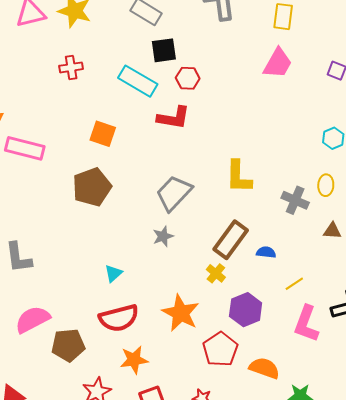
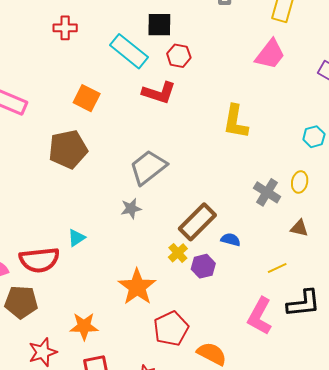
yellow L-shape: (239, 177) -> (236, 122), moved
yellow line: (294, 284) -> (277, 268), moved
purple hexagon: (246, 310) -> (203, 266), moved, size x0.7
red semicircle: (119, 318) -> (39, 260), moved

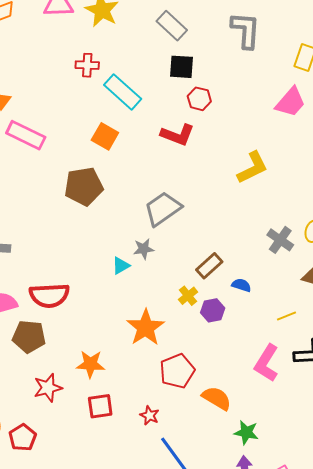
cyan rectangle: (129, 51) -> (123, 92), moved
yellow L-shape: (236, 122) -> (253, 168), turned -129
brown rectangle: (197, 222) -> (209, 266), size x0.7
cyan triangle: (76, 238) -> (121, 266), moved

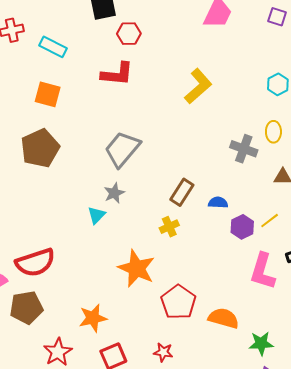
cyan rectangle: (123, 92) -> (53, 47), size x0.7
yellow cross: (188, 296) -> (169, 227), turned 30
purple hexagon: (213, 310) -> (242, 227), moved

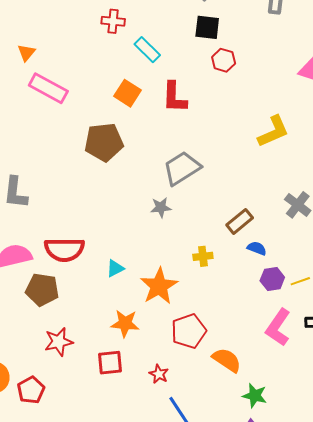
red L-shape: (117, 74) -> (174, 97), moved, turned 68
brown rectangle: (182, 192) -> (240, 221), moved
cyan triangle: (96, 215) -> (115, 268), moved
orange star: (93, 318) -> (125, 323), moved

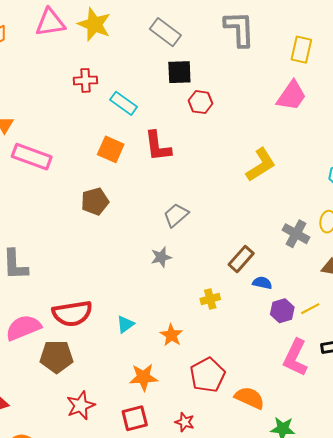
brown pentagon: (104, 142) -> (95, 201), size x0.7
gray trapezoid: (182, 168) -> (176, 215), size x0.7
orange star: (159, 286) -> (171, 335), size x0.6

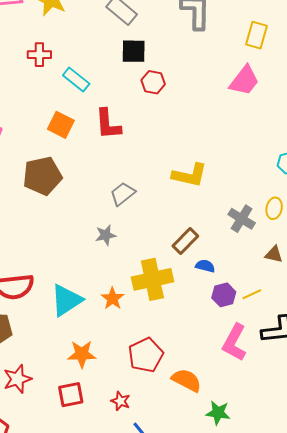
yellow L-shape: (261, 165) -> (190, 175), moved, turned 42
brown pentagon: (95, 201) -> (42, 176), size x1.4
yellow cross: (210, 299) -> (152, 279), size x2.0
cyan triangle: (125, 324) -> (66, 300), size x1.8
orange star: (171, 335) -> (112, 298), moved

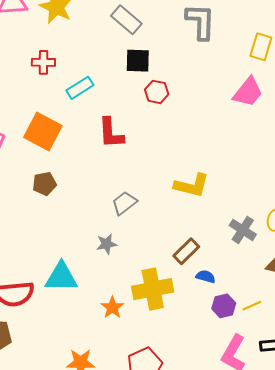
cyan rectangle: (76, 79) -> (80, 88), turned -72
orange square: (61, 125) -> (43, 131), moved, size x1.4
brown pentagon: (42, 176) -> (44, 184), size x0.6
cyan triangle: (66, 300) -> (61, 277), moved, turned 33

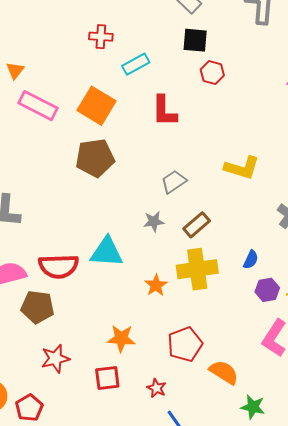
brown pentagon: (44, 184) -> (95, 158), size x1.6
brown rectangle: (186, 251) -> (197, 225), moved
blue semicircle: (206, 277) -> (251, 260), turned 96

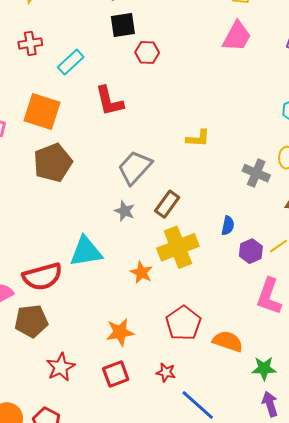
yellow L-shape: (242, 168) -> (198, 138), size x0.7
gray trapezoid: (174, 182) -> (135, 168), size x1.4
gray star: (154, 222) -> (125, 211), turned -30

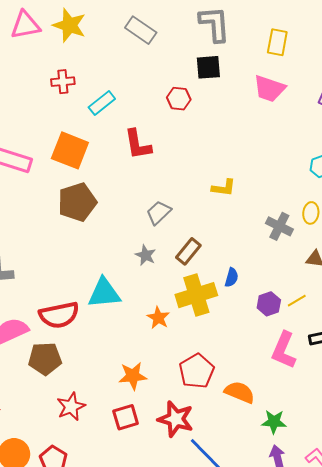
black square: (123, 25) -> (208, 67), moved
pink trapezoid: (237, 36) -> (269, 89), turned 76
gray trapezoid: (135, 168) -> (159, 213), size x0.7
blue semicircle: (228, 226) -> (232, 277), moved
red star: (166, 372) -> (176, 419), size x1.8

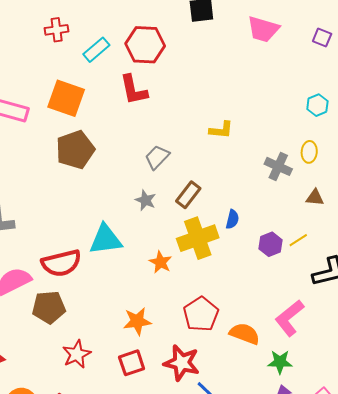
red hexagon: (179, 99) -> (145, 45), moved, size x1.6
pink L-shape: (284, 350) -> (289, 318), moved, turned 30

